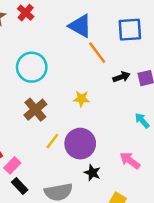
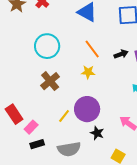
orange line: (97, 53) -> (92, 49), moved
yellow line: (52, 141) -> (64, 116), moved
black rectangle: (20, 186) -> (37, 144), turned -64

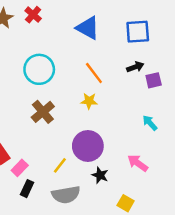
black arrow: (121, 54) -> (135, 67), moved
yellow line: (64, 116) -> (60, 165), moved
black rectangle: (37, 144) -> (27, 189), turned -48

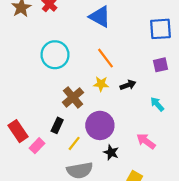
blue square: (138, 32) -> (161, 29), moved
black arrow: (135, 67) -> (128, 85), moved
brown cross: (43, 112) -> (73, 97), moved
black rectangle: (27, 189) -> (57, 125), moved

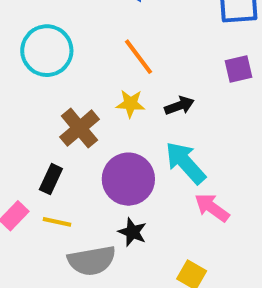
cyan arrow: (157, 104) -> (185, 163), moved, size x1.6
yellow line: (74, 143) -> (57, 222), moved, turned 64
black star: (111, 152) -> (132, 232), moved

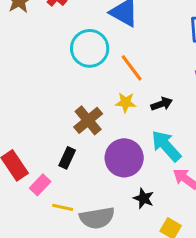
cyan circle: (47, 51) -> (90, 48), moved
yellow line: (57, 222) -> (63, 207), moved
black star: (132, 232) -> (144, 198), moved

